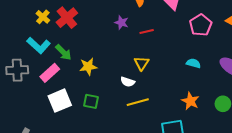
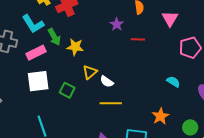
yellow triangle: (142, 63) -> (90, 72), moved
yellow star: (88, 67) -> (75, 47), moved

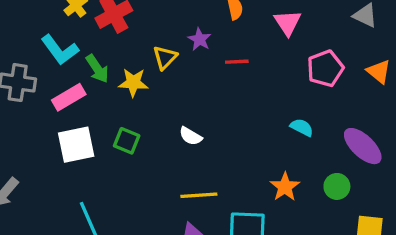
yellow triangle: (90, 72) -> (165, 58), moved
green square: (67, 90) -> (127, 141), moved
yellow line: (111, 103) -> (199, 195), moved
green circle: (190, 127) -> (337, 186), moved

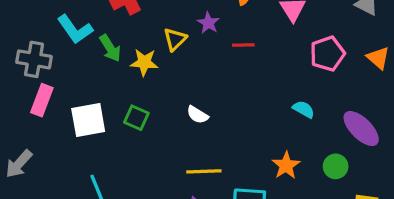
pink rectangle: (69, 97) -> (42, 100), moved, turned -40

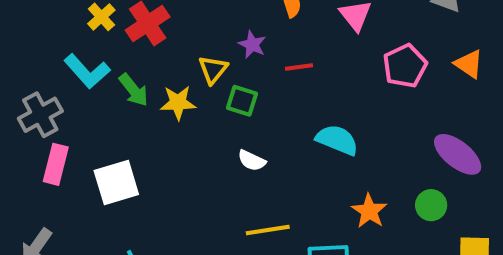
gray cross: (34, 59) -> (40, 115), turned -32
cyan semicircle: (304, 109) -> (337, 140), moved, size x1.5
green square: (136, 118) -> (242, 101), moved

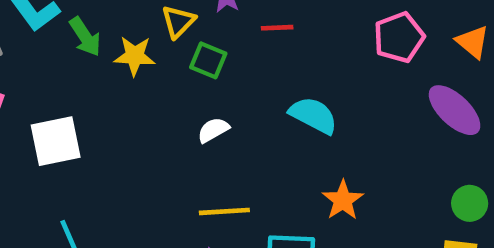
purple ellipse: (458, 154) -> (455, 110), moved
white semicircle: (252, 160) -> (213, 130), turned 120
green circle: (431, 205) -> (470, 203), moved

